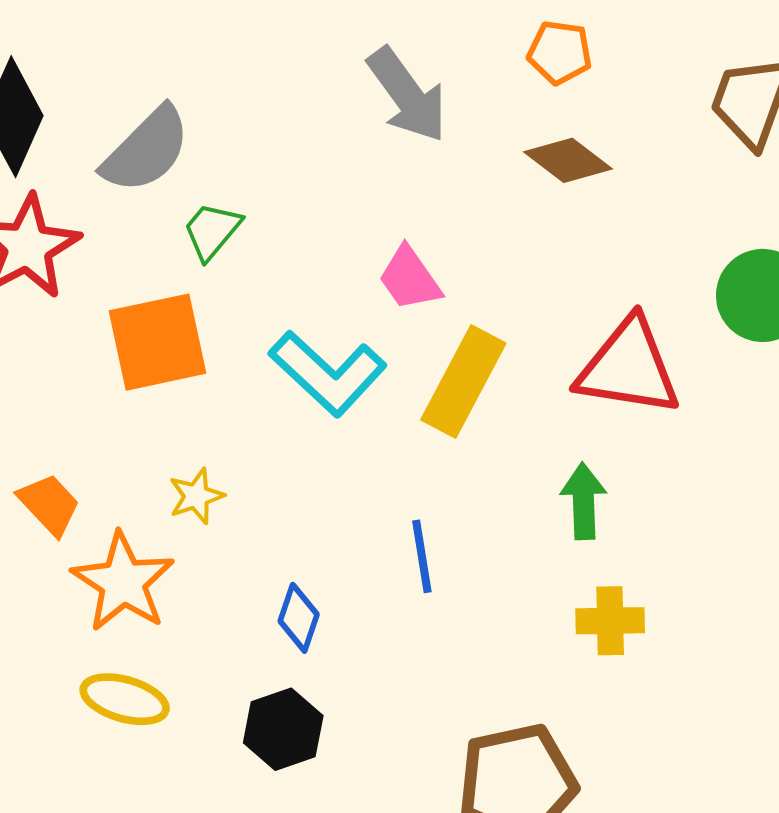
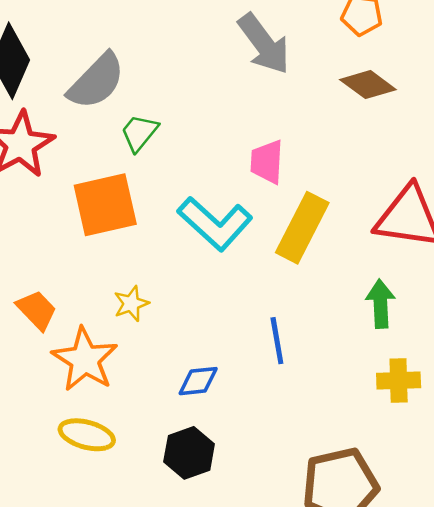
pink trapezoid: (410, 278) -> (267, 162), turned 39
blue diamond: (299, 618) -> (198, 381), turned 66

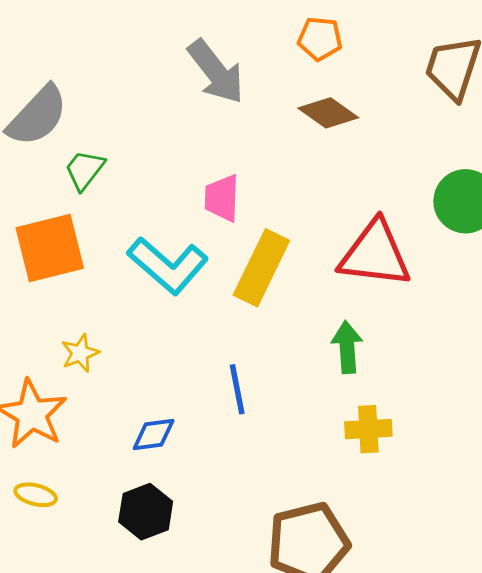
yellow ellipse: (87, 435) -> (36, 495), size x0.7

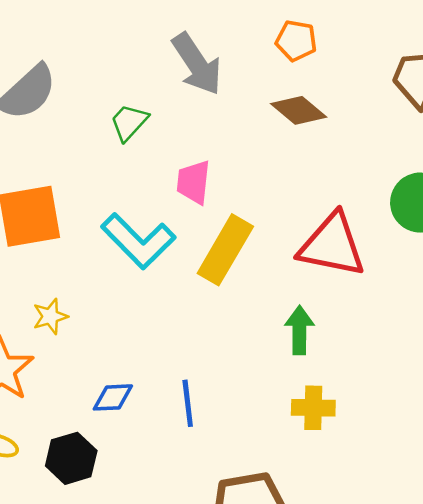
green trapezoid: (85, 170) -> (129, 122), moved
blue line: (237, 389) -> (188, 403), moved
black hexagon: (146, 512) -> (71, 458), moved

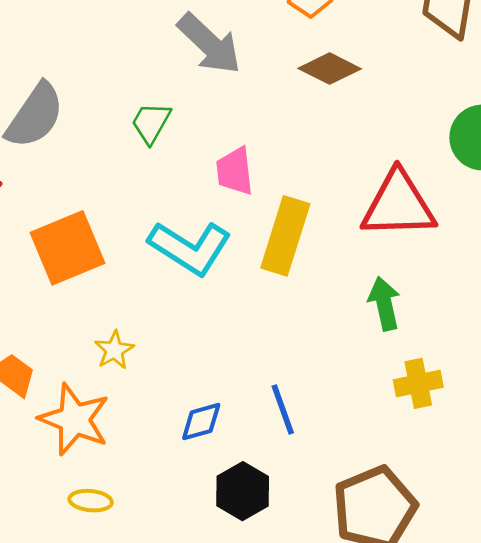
black hexagon: (71, 458) -> (243, 491), moved

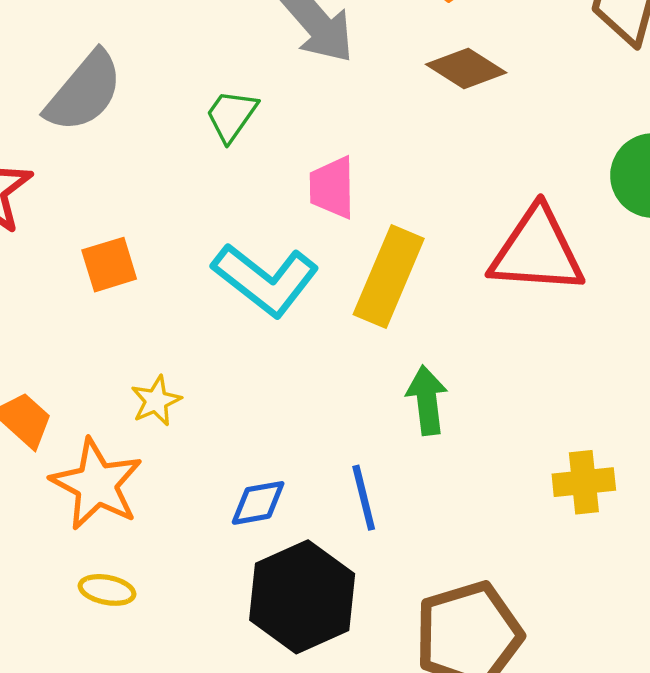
orange square: (67, 248) -> (109, 265), size x0.6
green arrow: (384, 304) -> (427, 400), moved
yellow cross: (418, 383) -> (584, 482), moved
black hexagon: (243, 491) -> (302, 597), size x1.5

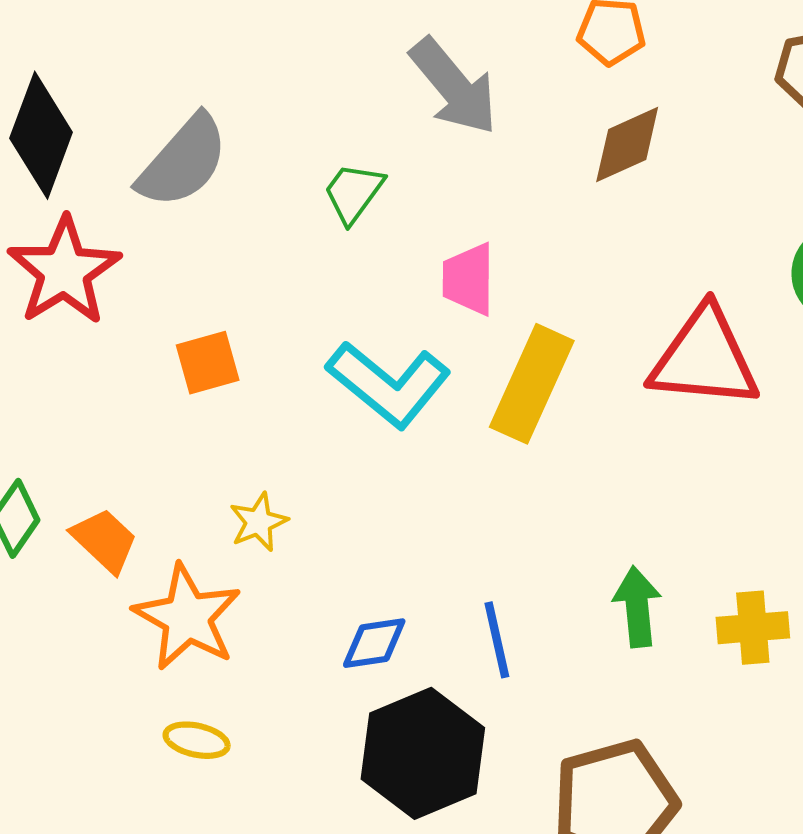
brown diamond: (466, 69) -> (627, 144), turned -58
green arrow: (427, 400) -> (637, 607), moved

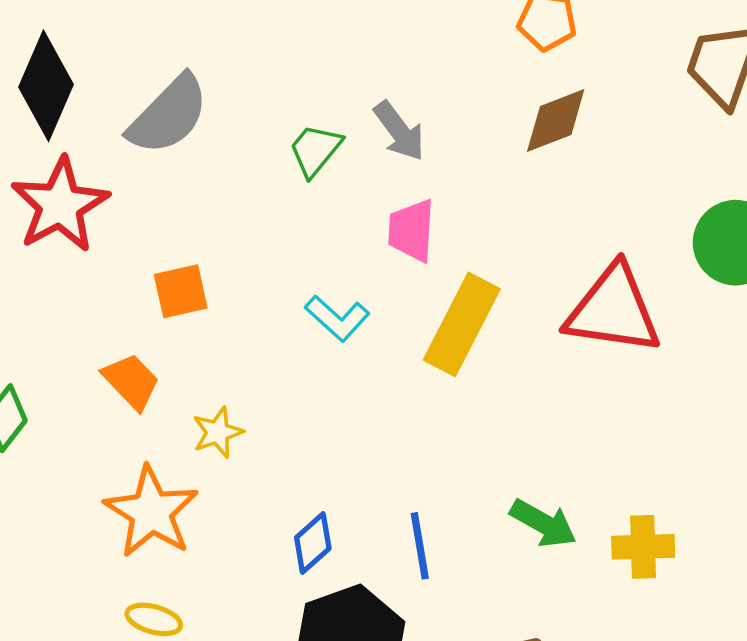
gray arrow: (454, 86) -> (399, 131), moved, size x0.7
cyan L-shape: (389, 384) -> (337, 318), size x0.6
orange trapezoid: (104, 540) -> (131, 381), moved
green arrow: (637, 607) -> (543, 523), turned 122
blue diamond: (374, 643) -> (313, 543), turned -36

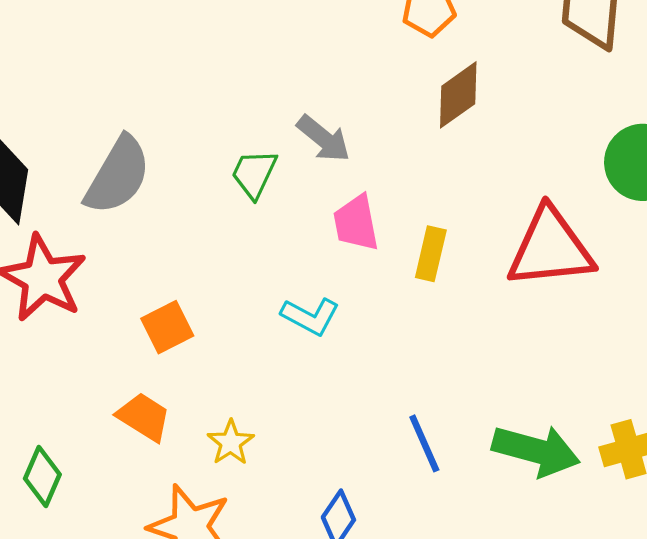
yellow rectangle: (462, 324) -> (431, 254), moved, size x0.6
green arrow: (543, 523) -> (536, 451), size x1.4
blue line: (420, 546) -> (424, 443), moved

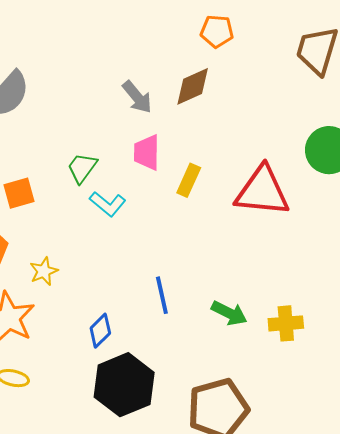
brown diamond: (458, 95) -> (193, 86), moved
green trapezoid: (254, 174) -> (82, 168), moved
green arrow: (536, 451) -> (229, 313), size x0.7

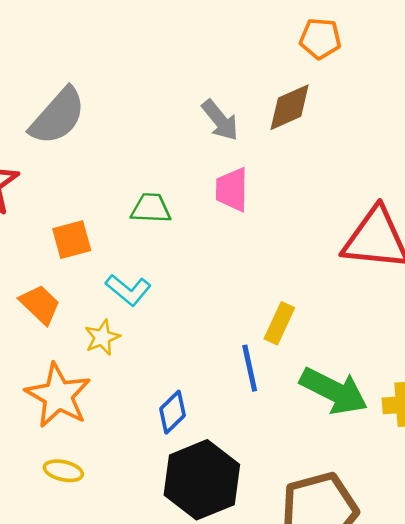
green trapezoid: (82, 168) -> (151, 208), turned 56
yellow rectangle: (189, 180) -> (279, 323), moved
cyan L-shape: (108, 204) -> (128, 290), moved
green arrow: (229, 313) -> (334, 391), size x1.5

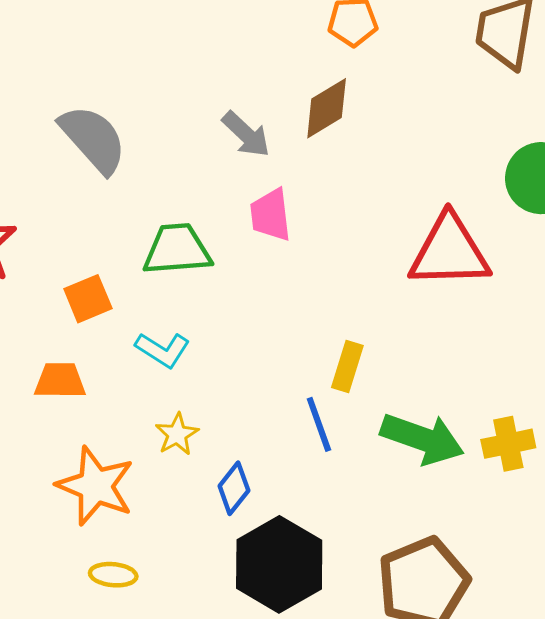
gray semicircle: (58, 116) -> (93, 139), moved, turned -76
green trapezoid: (151, 208) -> (177, 249), size x1.4
orange trapezoid: (40, 304) -> (60, 381), turned -36
yellow star: (102, 337) -> (177, 434), moved

